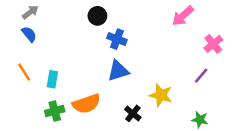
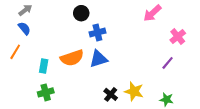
blue cross: (117, 39) -> (97, 32), turned -35
orange line: (24, 72) -> (15, 52), moved, turned 63
yellow star: (161, 95) -> (134, 91), moved
orange semicircle: (86, 104) -> (72, 58), moved

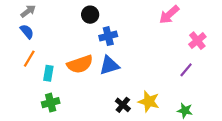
orange line: (15, 52) -> (29, 59), moved

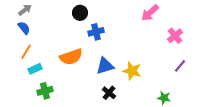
blue triangle: (109, 65) -> (105, 66), moved
purple line: (186, 70) -> (180, 66), moved
cyan rectangle: (48, 73) -> (35, 69), moved, turned 56
yellow star: (149, 101) -> (132, 71), moved

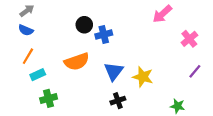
black circle: (80, 13) -> (84, 25), moved
blue semicircle: (24, 28) -> (26, 30), turned 152
blue triangle: (105, 66) -> (114, 71), turned -36
black cross: (109, 93) -> (118, 101), turned 32

